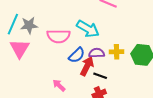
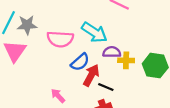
purple semicircle: (97, 53) -> (112, 52), moved

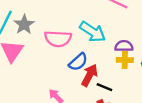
gray star: (27, 25) -> (24, 25), turned -30
purple semicircle: (112, 52) -> (124, 46), moved

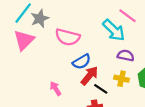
cyan arrow: (93, 32) -> (114, 30), moved
yellow cross: (125, 60) -> (122, 79), moved

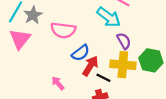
purple semicircle: (126, 55) -> (124, 41), turned 56
yellow cross: (122, 79) -> (123, 65), size x1.6

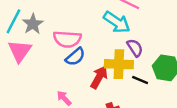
blue semicircle: (81, 53) -> (75, 57), moved
yellow cross: (123, 65) -> (119, 64), moved
black line: (103, 78) -> (140, 80), moved

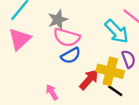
gray star: (33, 24) -> (58, 20), moved
black line: (140, 80) -> (115, 91), moved

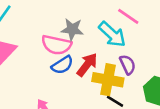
gray star: (58, 20) -> (72, 29), moved, turned 30
red arrow: (89, 80) -> (87, 65), moved

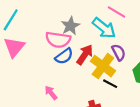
gray star: (72, 29) -> (70, 26), turned -30
yellow cross: (108, 80) -> (103, 66), turned 30

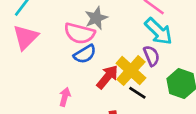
cyan arrow: (104, 28) -> (159, 31), moved
red arrow: (85, 55) -> (107, 77), moved
pink arrow: (51, 93) -> (65, 97), turned 48

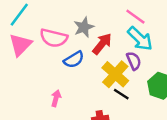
pink semicircle: (80, 33) -> (54, 38), moved
red arrow: (107, 77) -> (102, 44), moved

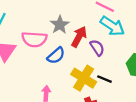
purple semicircle: (134, 61) -> (97, 48), moved
yellow cross: (115, 74) -> (84, 78), moved

